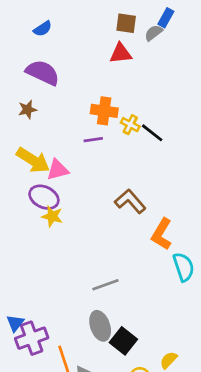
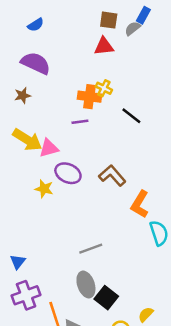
yellow cross: (130, 125) -> (104, 88), moved
purple ellipse: (44, 197) -> (68, 173), moved
blue triangle: (15, 323) -> (18, 262), moved

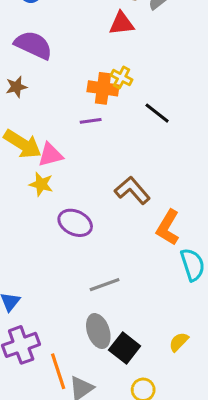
purple ellipse: (68, 173) -> (75, 223), moved
yellow star: (44, 189) -> (41, 184), moved
yellow semicircle: (146, 314) -> (179, 342), moved

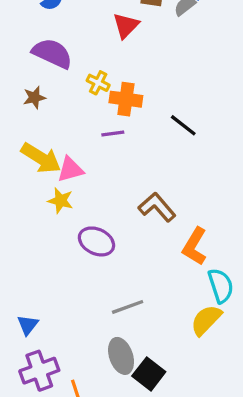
red triangle: (122, 23) -> (126, 26), moved, turned -40
yellow cross: (122, 78) -> (98, 83), moved
yellow semicircle: (179, 342) -> (206, 320), moved, size x1.5

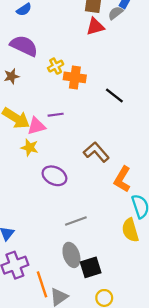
red triangle: (126, 26) -> (95, 27), moved, turned 30
yellow cross: (98, 83) -> (56, 66), turned 35
purple line: (113, 134) -> (56, 115), moved
yellow semicircle: (206, 320) -> (130, 230), turned -60
black square: (149, 374) -> (91, 267), turned 35

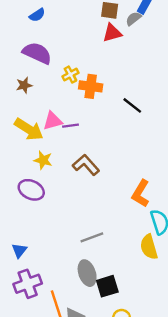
pink triangle: (36, 126) -> (53, 121), moved
brown L-shape: (96, 152) -> (86, 165), moved
purple ellipse: (54, 176) -> (31, 190), moved

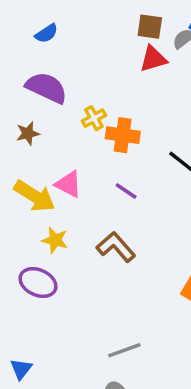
pink triangle: (53, 121) -> (68, 184), turned 42
purple line: (70, 126) -> (126, 191), moved, turned 42

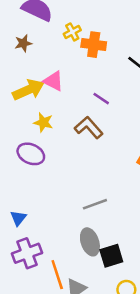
purple line: (126, 191) -> (101, 99), moved
yellow arrow: (35, 196) -> (28, 90), turned -56

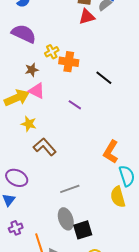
brown star: (23, 43) -> (32, 70), moved
brown L-shape: (89, 128) -> (45, 147), moved
purple ellipse: (31, 154) -> (17, 178), moved
purple cross: (27, 253) -> (16, 228), size x0.6

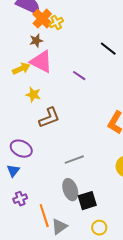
orange cross: (69, 62) -> (42, 19), moved, turned 36
pink triangle: (37, 91) -> (41, 62), size x1.4
yellow arrow: (17, 98) -> (21, 69), size x0.7
brown L-shape: (45, 147) -> (49, 118), turned 110

